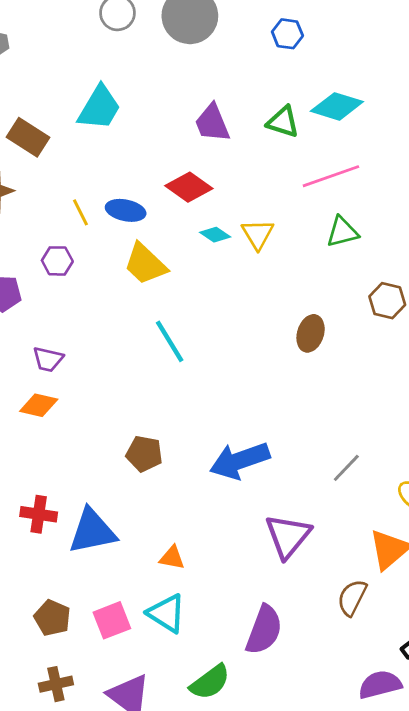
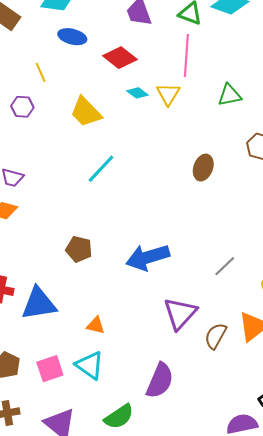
pink line: (331, 176) -> (186, 56), moved, turned -69
blue ellipse: (126, 210) -> (72, 37), moved
cyan line: (170, 341) -> (101, 169), turned 72
brown semicircle: (352, 598) -> (216, 336), moved

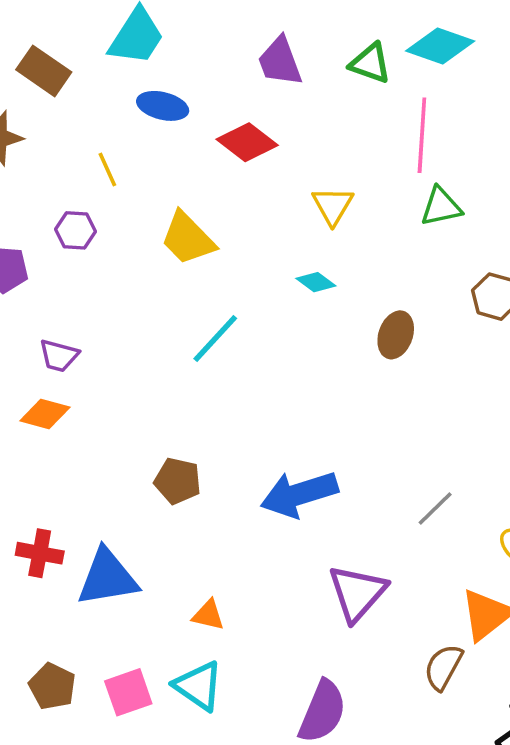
pink line: (186, 56) -> (422, 135), moved
cyan diamond: (137, 93) -> (316, 282), moved
brown semicircle: (216, 336) -> (443, 667), moved

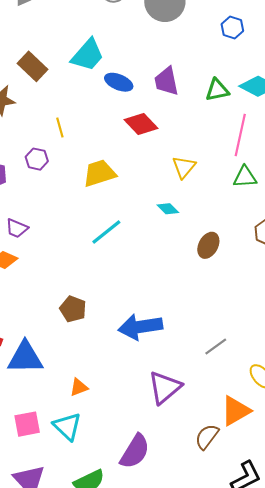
green triangle: (370, 63) -> (217, 90), turned -40
blue ellipse: (163, 106) -> (119, 82), moved
yellow trapezoid: (188, 239) -> (99, 173), turned 108
orange triangle: (208, 615) -> (79, 387), turned -42

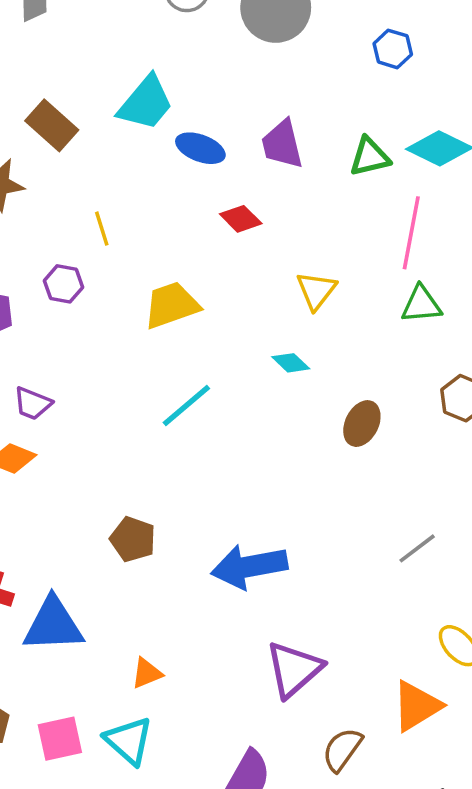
red diamond: (141, 124) -> (241, 219), size x0.7
gray line: (216, 347) -> (417, 548), moved
brown semicircle: (207, 437) -> (342, 749), moved

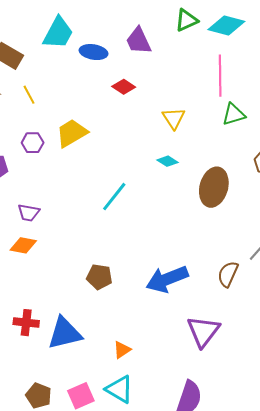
green triangle: (370, 157) -> (186, 20), moved
yellow line: (102, 229) -> (29, 95), moved
yellow trapezoid: (172, 305) -> (72, 133), moved
brown ellipse: (362, 424) -> (214, 187), size x1.5
brown semicircle: (342, 749) -> (228, 274), moved

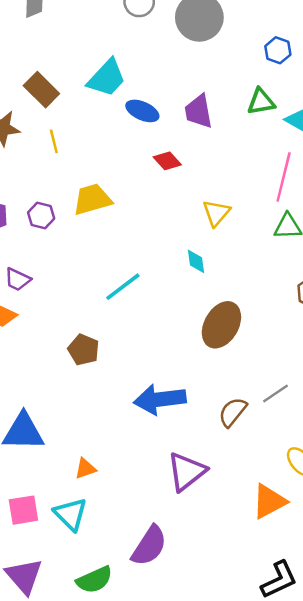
purple hexagon: (33, 143) -> (41, 215), moved
cyan diamond: (168, 161) -> (196, 261), turned 35
brown ellipse: (214, 187) -> (221, 325), moved
brown pentagon: (99, 277) -> (84, 350), moved

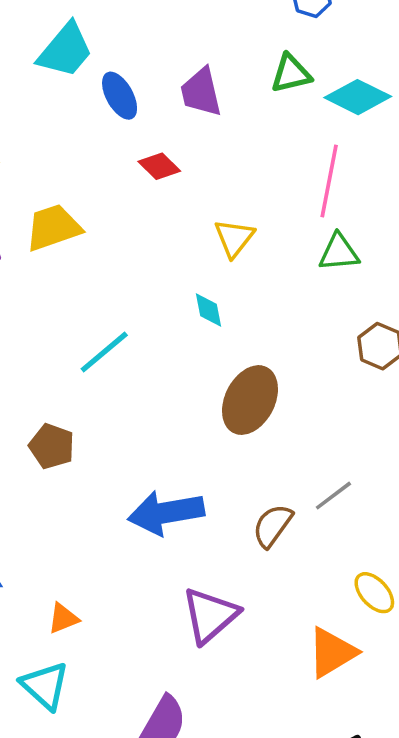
blue ellipse: (142, 111) -> (120, 96), turned 40

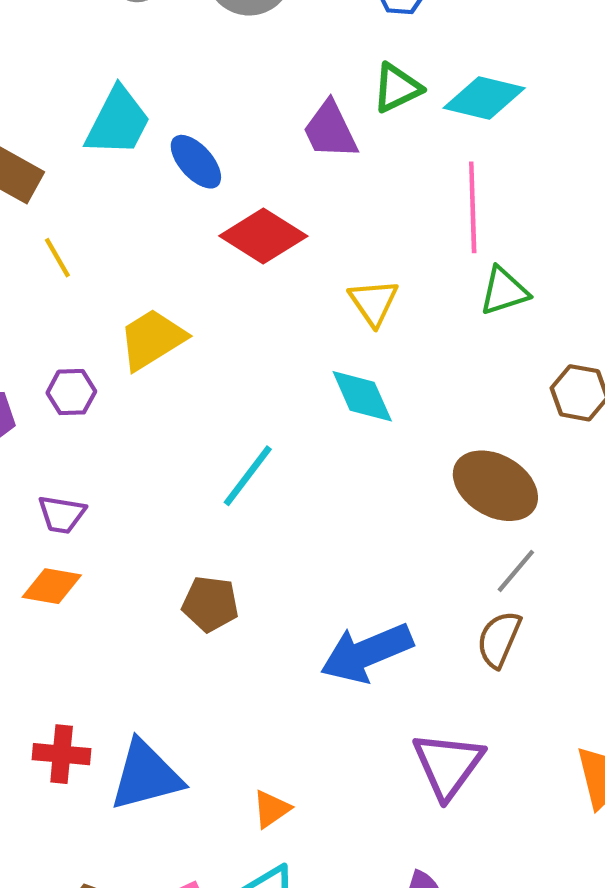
purple trapezoid: (201, 92) -> (330, 130), moved
red diamond: (159, 166) -> (263, 236), size x1.6
cyan diamond: (208, 310) -> (362, 396), size x1.5
brown ellipse: (250, 400) -> (495, 486), moved, turned -74
gray line: (333, 496) -> (516, 571), moved

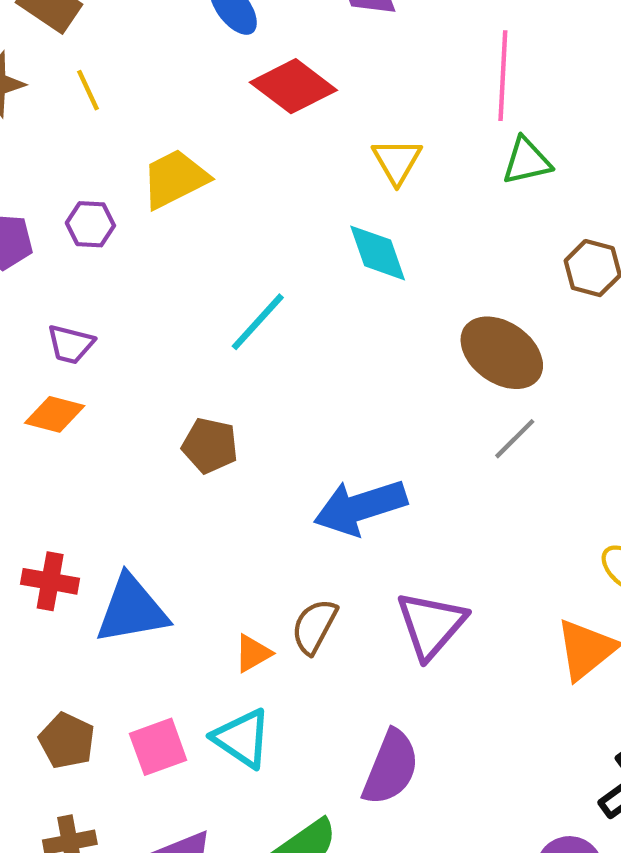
brown semicircle: (499, 639) -> (314, 626), moved

